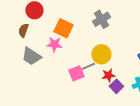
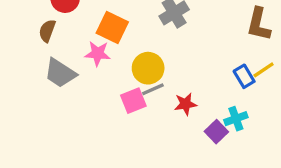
yellow circle: (101, 54) -> (148, 68), moved
purple square: (116, 86) -> (216, 132), moved

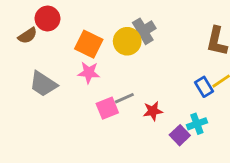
brown semicircle: (47, 31) -> (28, 36), moved, turned -144
pink star: (98, 54) -> (89, 73), moved
yellow circle: (148, 68) -> (127, 41), moved

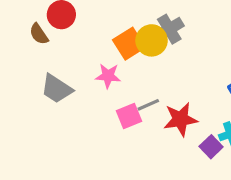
brown semicircle: (28, 36) -> (39, 34), turned 90
orange square: (89, 44) -> (129, 44), moved, turned 32
red star: (153, 111) -> (181, 119), size x1.5

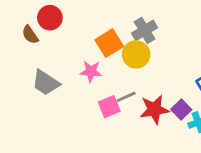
yellow circle: (152, 40) -> (136, 54), moved
purple square: (211, 147) -> (181, 109), moved

